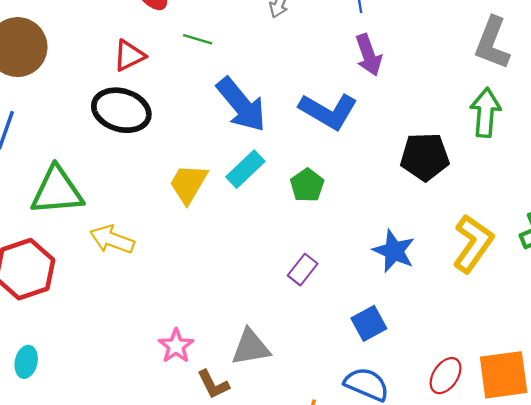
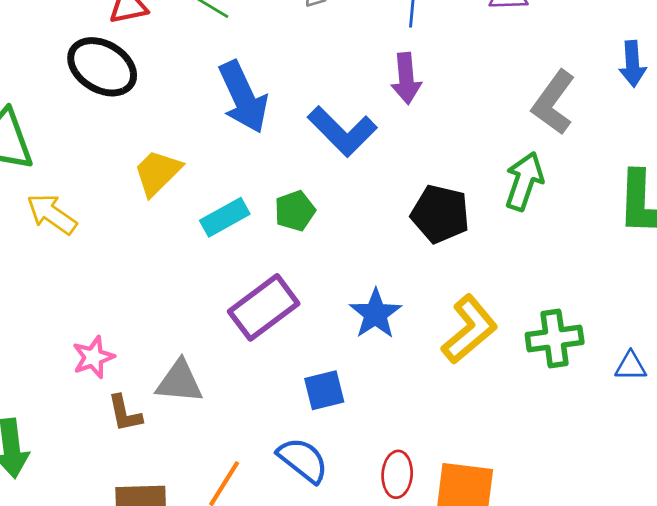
cyan rectangle: (245, 169) -> (225, 217), moved
purple rectangle: (303, 270) -> (264, 307), size x1.8
red ellipse: (446, 376) -> (397, 474), turned -45

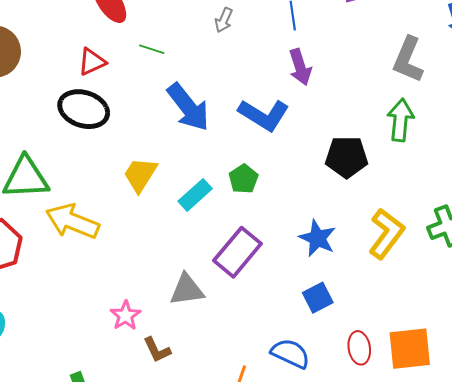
yellow arrow: (52, 214) -> (72, 221), size x1.4
gray triangle: (179, 382) -> (187, 290), moved
blue square: (324, 390) -> (318, 298), moved

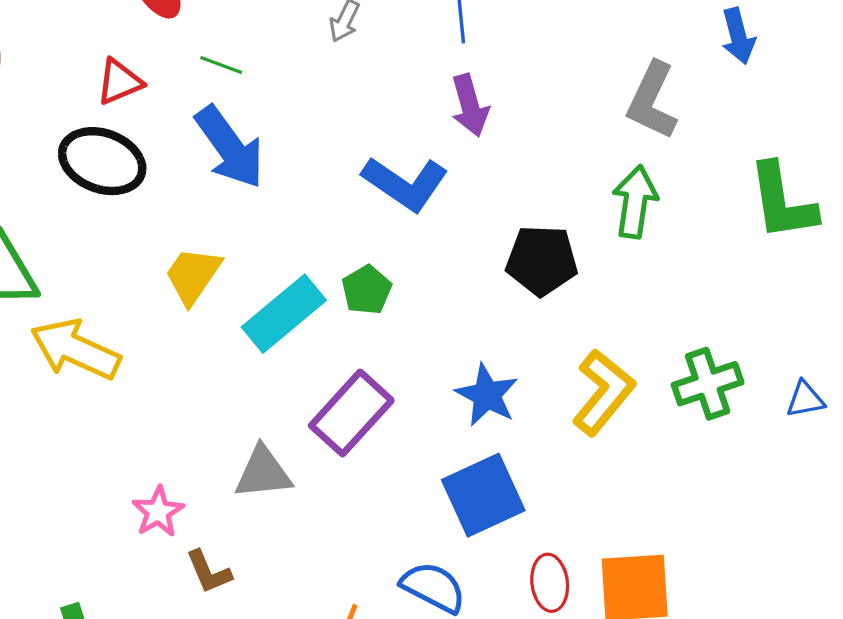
blue arrow: (188, 107) -> (230, 147), moved
cyan rectangle: (195, 195) -> (284, 314), size x1.4
blue square: (318, 298) -> (483, 495), size x1.6

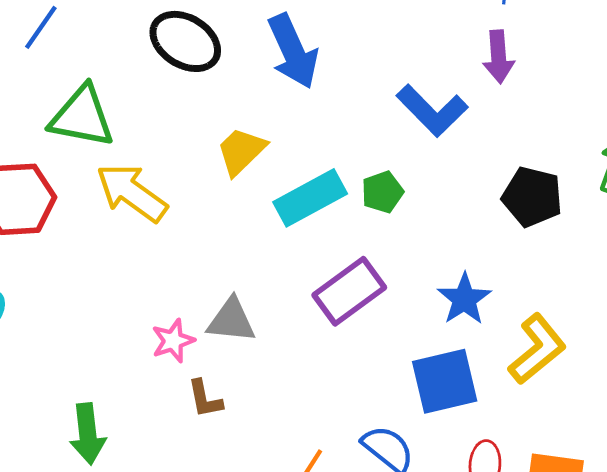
yellow L-shape: (603, 392) -> (537, 349), moved
gray triangle: (263, 473) -> (231, 320), moved

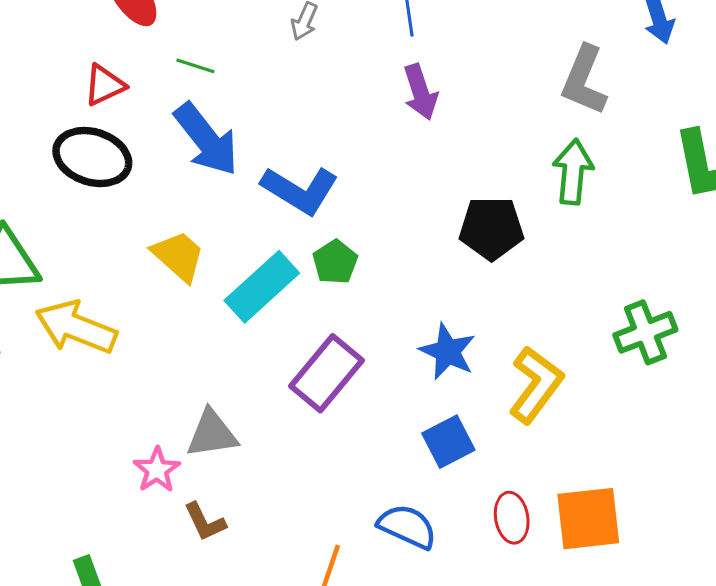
blue L-shape: (432, 111) -> (300, 190), moved
yellow trapezoid: (241, 151) -> (178, 256), turned 100
blue square: (445, 381) -> (448, 442), size x0.7

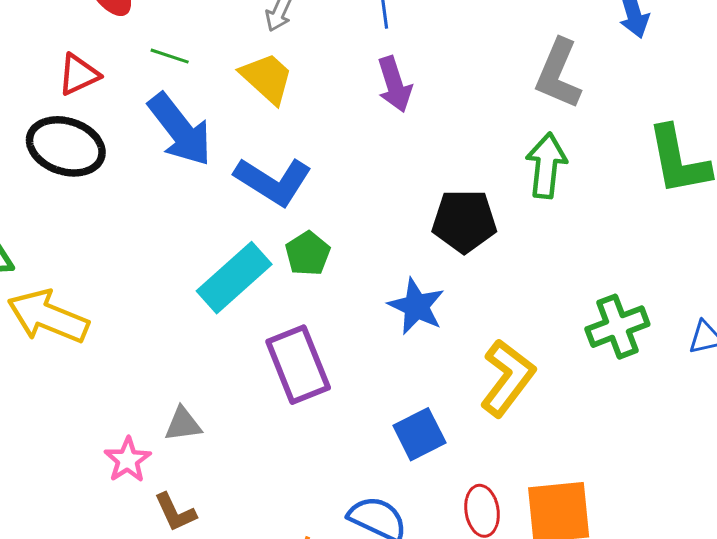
yellow trapezoid: (178, 256) -> (267, 78), moved
blue star: (448, 352) -> (416, 306), moved
purple rectangle: (326, 373) -> (298, 365), turned -62
gray triangle: (212, 434) -> (183, 424), size x0.7

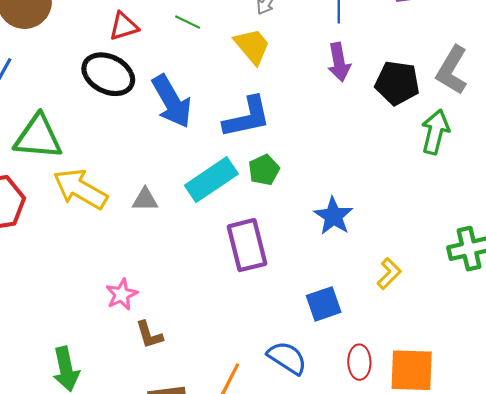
blue arrow: (180, 130) -> (172, 101), moved
blue L-shape: (273, 181) -> (247, 117), turned -52
black pentagon: (464, 221) -> (397, 83), moved
yellow L-shape: (507, 378) -> (389, 274), size x0.6
gray triangle: (183, 424) -> (145, 199), moved

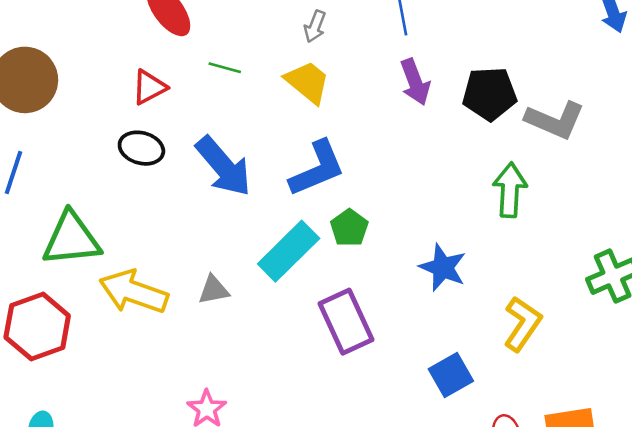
gray L-shape: (452, 70) -> (555, 120), moved, turned -87
black ellipse: (108, 74) -> (141, 148), size x0.7
green arrow: (435, 132) -> (510, 190), moved
yellow L-shape: (389, 274) -> (522, 324), size x1.4

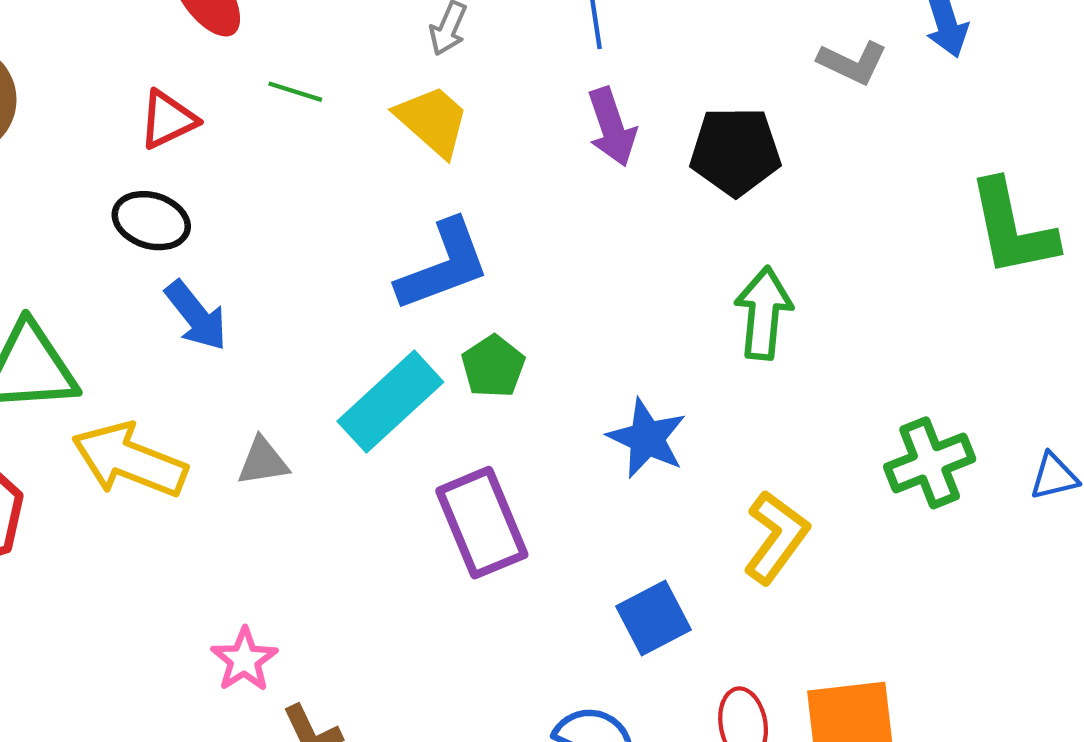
gray L-shape: (555, 120) -> (853, 63), moved, size x0.7
blue arrow: (224, 166) -> (196, 316), moved, size x0.7

